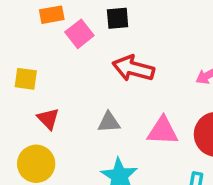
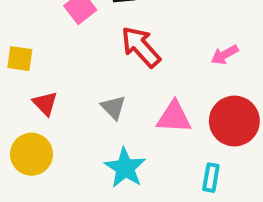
red arrow: (133, 68) -> (141, 47), turned 33
gray triangle: (109, 122) -> (113, 107), turned 50

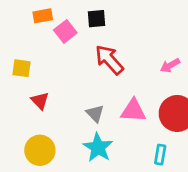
gray triangle: (113, 107) -> (95, 113), moved
yellow circle: (31, 154) -> (40, 150), moved

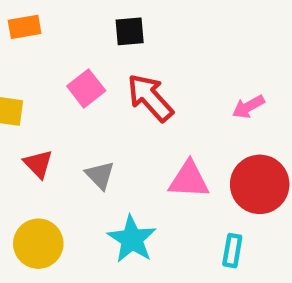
orange rectangle: (43, 16) -> (25, 27), moved
pink square: (65, 31) -> (86, 88), moved
gray triangle: (95, 113) -> (100, 175), moved

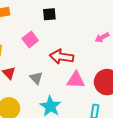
red arrow: (150, 98) -> (62, 57), moved, turned -40
pink arrow: (248, 107) -> (102, 37), moved

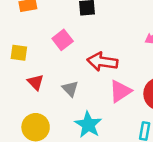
pink triangle: (76, 80) -> (120, 91), turned -36

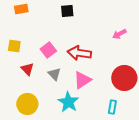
pink square: (63, 40) -> (48, 50), moved
pink triangle: (120, 91) -> (82, 80), moved

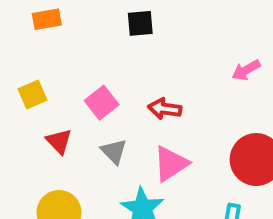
yellow square: (14, 46) -> (33, 94), turned -32
red arrow: (79, 53) -> (165, 109), size x0.7

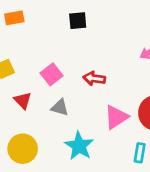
gray triangle: (114, 151) -> (60, 107), turned -30
pink triangle: (171, 164) -> (116, 117), moved

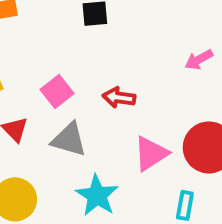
gray triangle: (60, 107) -> (69, 139), size x1.4

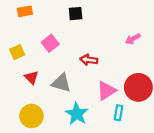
pink square: (57, 91) -> (50, 43), moved
cyan rectangle: (185, 205) -> (119, 113), moved

